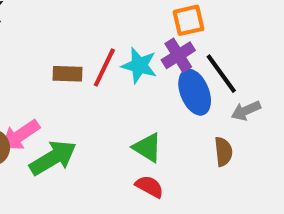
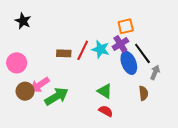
gray arrow: (246, 111) -> (155, 72), turned 136

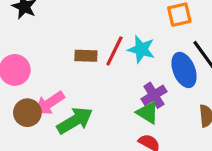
purple cross: (120, 44) -> (154, 95), moved

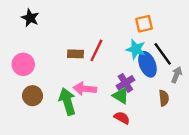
cyan star: (141, 49) -> (136, 49), moved
pink arrow: (50, 103) -> (85, 89), moved, turned 40
green arrow: (75, 121) -> (67, 101), turned -76

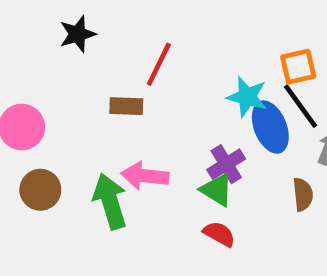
black star: (30, 18) -> (78, 34), moved, turned 30
orange square: (144, 24) -> (298, 67), moved
red line: (96, 50) -> (159, 64), moved

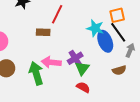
purple cross: (226, 164) -> (75, 58), moved
green triangle: (217, 190) -> (82, 68), turned 35
brown semicircle: (303, 194) -> (119, 70), turned 80

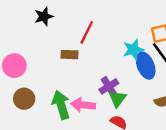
cyan star: (95, 28) -> (133, 50), turned -30
pink arrow: (51, 62) -> (83, 105), moved

